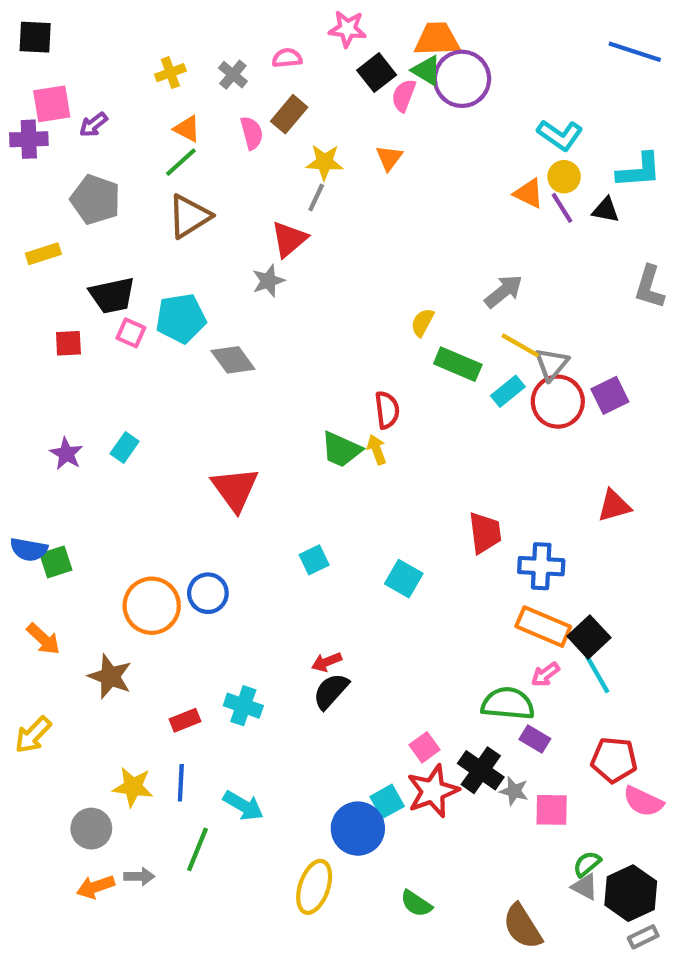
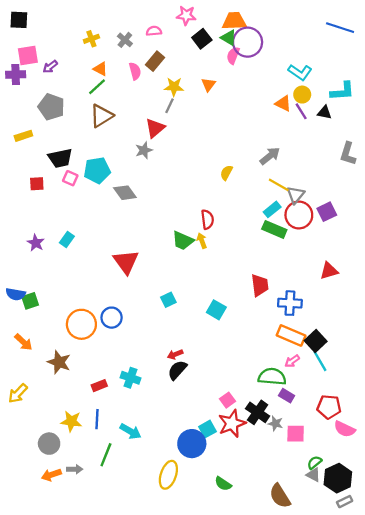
pink semicircle: (404, 95) -> (233, 56), moved
green rectangle: (458, 364) -> (274, 229), moved

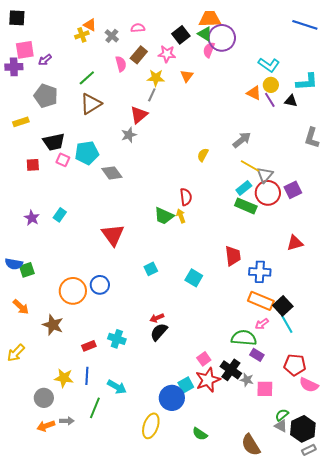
pink star: (186, 15) -> (167, 54), moved
orange triangle: (100, 69) -> (90, 25), moved

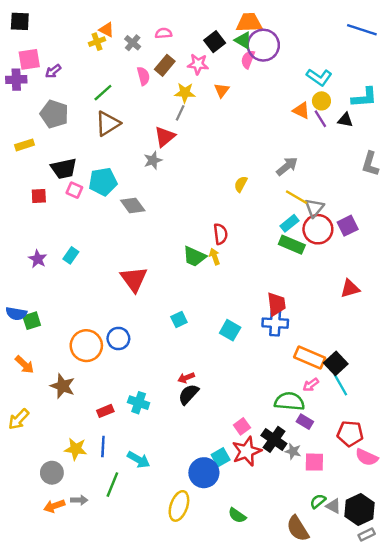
blue cross: (260, 272) -> (275, 323), moved
green semicircle: (282, 415) -> (318, 501), moved

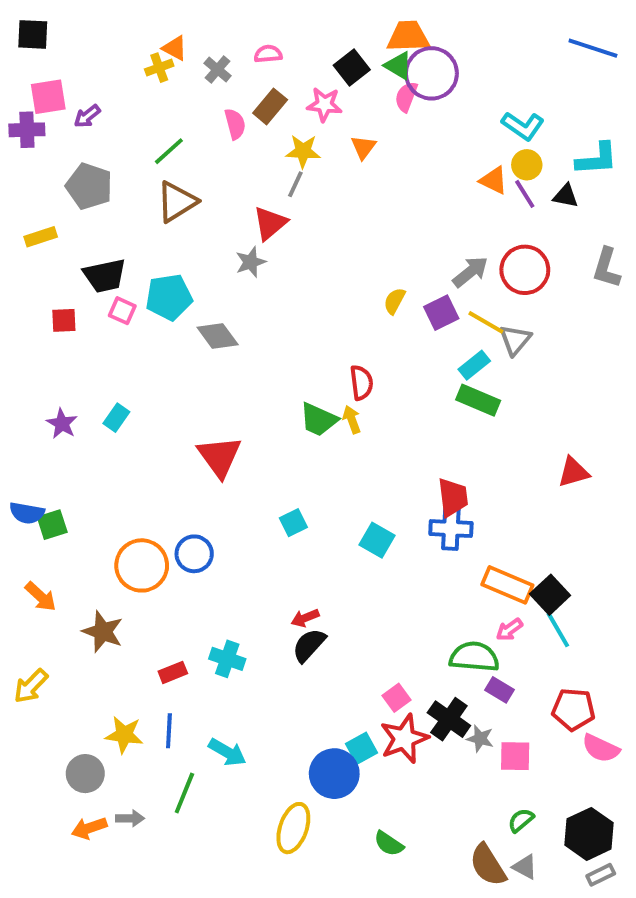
purple square: (348, 226) -> (441, 313), moved
red circle: (318, 229) -> (525, 270), moved
gray triangle: (333, 506) -> (525, 867), moved

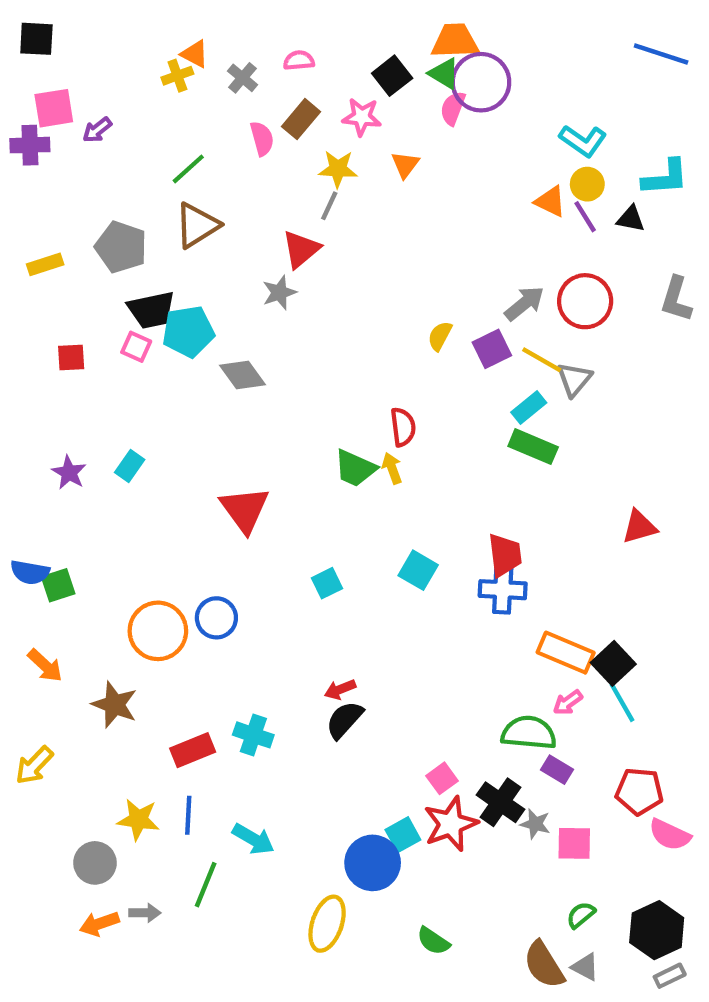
gray pentagon: (89, 186) -> (121, 247), moved
black trapezoid: (105, 276) -> (151, 310), moved
cyan square: (377, 540) -> (418, 570), moved
red rectangle: (173, 672) -> (193, 750), size x1.4

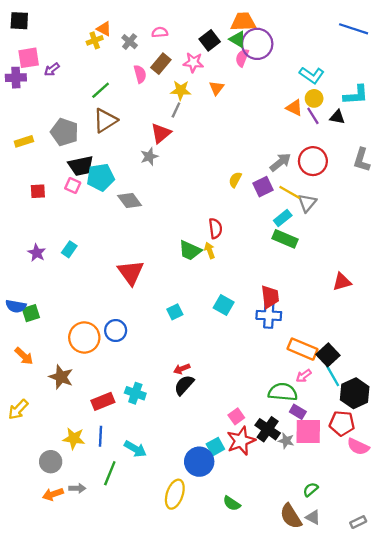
pink square: (574, 843) -> (308, 431), moved, size x1.4
black hexagon: (657, 930) -> (355, 393), moved

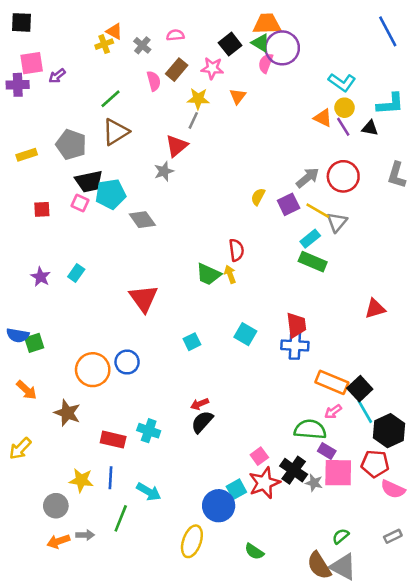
blue line: (354, 29) -> (388, 31), turned 44
red rectangle: (103, 401) -> (113, 440), turned 35
gray triangle: (313, 517) -> (343, 567), size x1.6
gray rectangle: (358, 522) -> (393, 536), moved

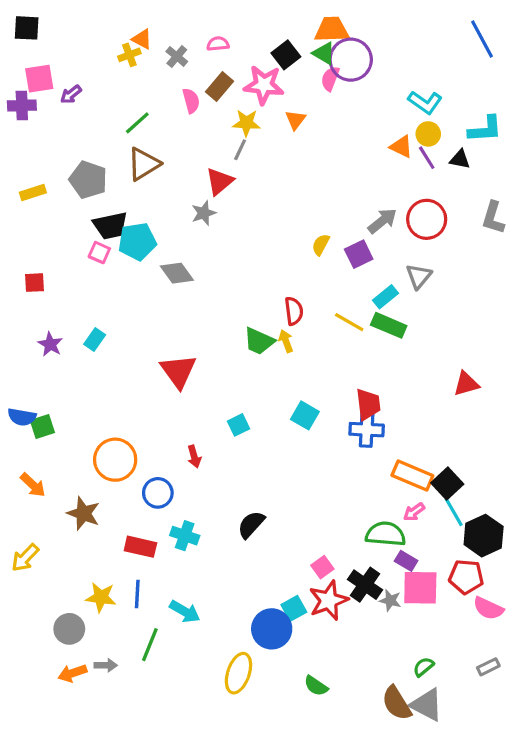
pink star: (212, 68) -> (264, 85), size x1.4
red square: (42, 209) -> (34, 283), moved
yellow line: (318, 211) -> (349, 322), moved
blue circle: (127, 362) -> (158, 493), moved
red arrow: (200, 404) -> (194, 457), moved, turned -84

